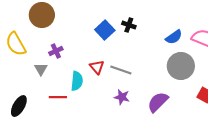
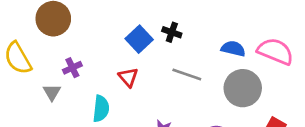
blue semicircle: (174, 37) -> (233, 49), turned -132
red triangle: (97, 67) -> (128, 77), moved
gray line: (121, 70) -> (187, 75), moved

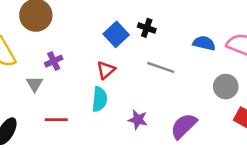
red triangle: (128, 77) -> (106, 70), turned 30
gray circle: (243, 88) -> (226, 87), moved, size x0.7
cyan semicircle: (101, 109) -> (100, 99), moved

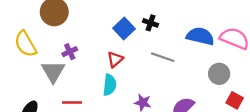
blue semicircle: (204, 43) -> (200, 36), size x1.4
gray triangle: (35, 84) -> (53, 72), size x1.6

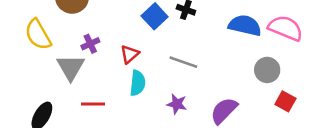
gray line: (163, 57) -> (183, 62), moved
red triangle: (115, 59) -> (130, 54), moved

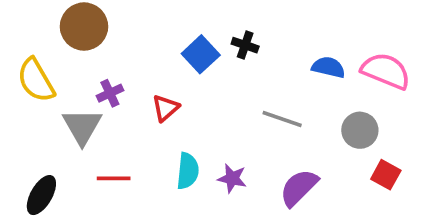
blue semicircle: (245, 25) -> (328, 67), size x0.7
gray line: (183, 62) -> (282, 119), moved
cyan semicircle: (138, 83) -> (188, 171), moved

